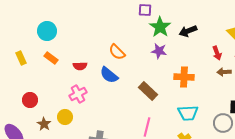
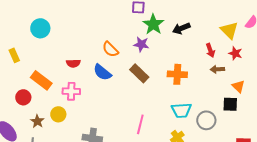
purple star: (159, 51) -> (141, 44), moved
orange rectangle: (51, 58) -> (41, 80), moved, size x1.5
brown rectangle: (148, 91) -> (139, 73), moved
pink cross: (78, 94) -> (71, 91), turned 30
gray circle: (223, 123) -> (206, 120), moved

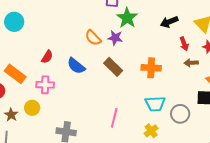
black arrow: (181, 28) -> (169, 22), moved
orange semicircle: (110, 49) -> (93, 38), moved
red semicircle: (73, 63) -> (47, 57), turned -56

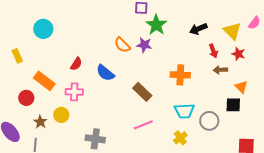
brown rectangle: (113, 67) -> (142, 92), moved
pink line: (114, 118) -> (143, 125), turned 54

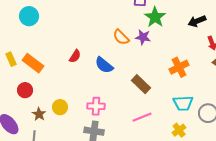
cyan circle: (43, 29) -> (29, 16), moved
yellow rectangle: (17, 56) -> (11, 59), moved
orange cross: (180, 75) -> (179, 67), turned -30
orange rectangle: (44, 81) -> (33, 63), moved
pink cross: (74, 92) -> (96, 106), moved

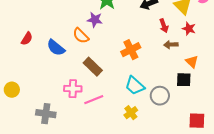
orange semicircle: (121, 37) -> (81, 36), moved
cyan trapezoid: (183, 103) -> (135, 86), turned 45
pink cross: (96, 106) -> (73, 89), moved

